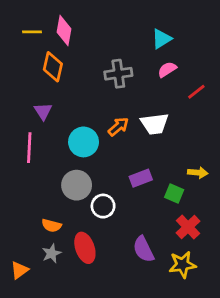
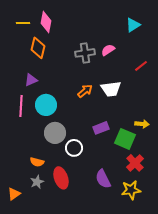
cyan triangle: (162, 39) -> (133, 25), moved
pink semicircle: (167, 70) -> (108, 50), moved
purple triangle: (43, 111) -> (31, 80), turned 40
cyan circle: (84, 142) -> (46, 105), moved
green square: (174, 193) -> (125, 139), size x1.5

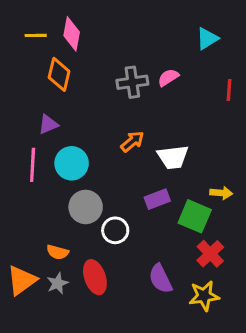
red line: (141, 66) -> (229, 90), moved, turned -48
white trapezoid: (111, 89) -> (173, 157), moved
orange triangle: (14, 194) -> (22, 280), moved, size x1.5

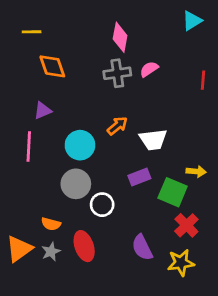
pink diamond: (72, 34) -> (120, 37), moved
cyan triangle: (207, 39) -> (192, 21), moved
orange diamond: (59, 74) -> (52, 66), turned -32
cyan circle: (72, 163) -> (80, 145), moved

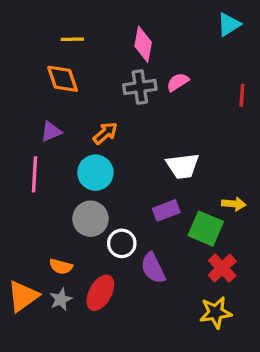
yellow line: (32, 32) -> (72, 39), moved
orange arrow: (117, 126) -> (105, 133), moved
red ellipse: (84, 246) -> (100, 293), turned 48
purple semicircle: (142, 247) -> (153, 268), moved

